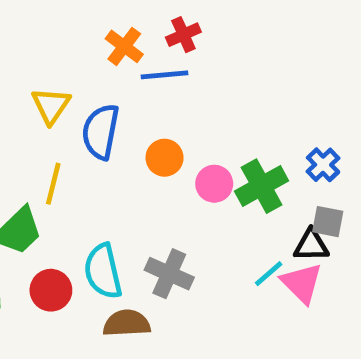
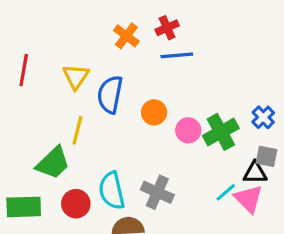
blue line: (165, 75) -> (177, 55), moved

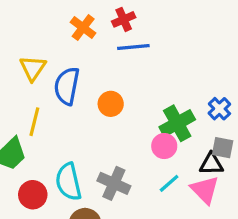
pink circle: (188, 130) -> (164, 146), moved
cyan line: (226, 192) -> (169, 183), moved

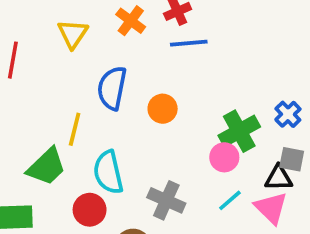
yellow triangle: (33, 68) -> (73, 34), moved
cyan semicircle: (68, 182) -> (108, 172), moved
red circle: (33, 195) -> (90, 210), moved

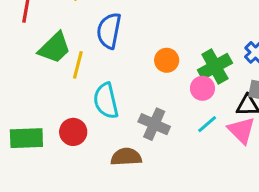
orange circle: (163, 109) -> (167, 60), moved
green trapezoid: (47, 167) -> (55, 48), moved
red circle: (90, 210) -> (73, 132), moved

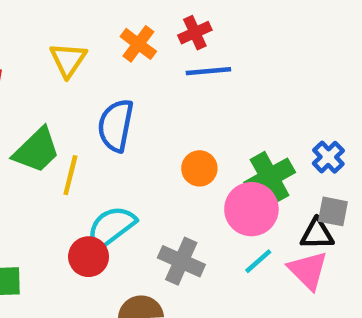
pink circle: (202, 88) -> (251, 209), size x1.5
cyan semicircle: (106, 101) -> (111, 227), turned 66
red circle: (73, 132) -> (89, 257), moved

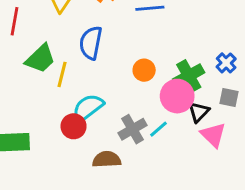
black triangle: (317, 234) -> (199, 112), moved, turned -45
gray cross: (181, 261) -> (133, 129), turned 36
cyan line: (258, 261) -> (158, 129), moved

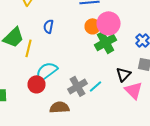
blue semicircle: (91, 43) -> (48, 26), size x0.6
orange circle: (144, 70) -> (92, 26), moved
green cross: (189, 76) -> (106, 42), moved
pink circle: (177, 96) -> (108, 23), moved

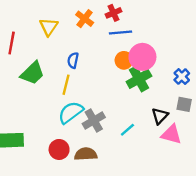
yellow line: (28, 48) -> (66, 85), moved
red circle: (36, 84) -> (59, 149), moved
gray cross: (78, 86) -> (94, 121), moved
pink triangle: (134, 90) -> (171, 134), turned -30

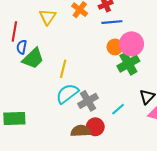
blue semicircle: (73, 60) -> (22, 47), moved
red circle: (59, 149) -> (95, 127), moved

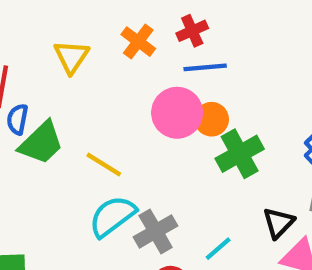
pink circle: (132, 44) -> (177, 113), moved
yellow line: (63, 69) -> (104, 165), turned -72

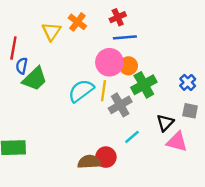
orange cross: (138, 42) -> (77, 22), moved
yellow line: (104, 165) -> (104, 91), moved, turned 66
cyan semicircle: (112, 216) -> (81, 91), moved
gray cross: (156, 231) -> (120, 105), moved

